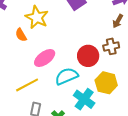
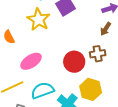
yellow star: (37, 17) -> (39, 20), moved
cyan semicircle: (67, 76) -> (43, 90), moved

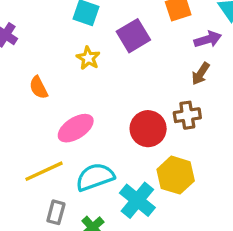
yellow star: (39, 20) -> (88, 58), size x0.6

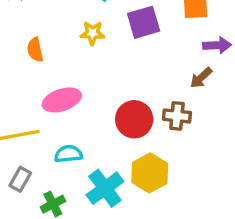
yellow star: (88, 58) -> (92, 33), turned 30
cyan semicircle: (95, 177) -> (68, 154), size x0.7

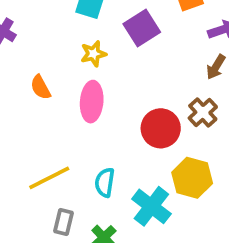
pink ellipse: (62, 100) -> (92, 102), moved, turned -51
brown cross: (177, 116) -> (203, 112), turned -32
cyan semicircle: (68, 154) -> (105, 182), turned -60

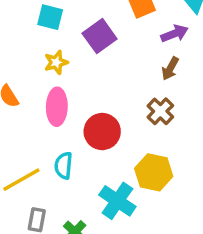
red circle: (161, 128) -> (102, 132), moved
cyan semicircle: (105, 182) -> (63, 166), moved

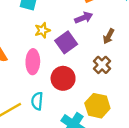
purple arrow: (174, 34) -> (84, 18), moved
purple square: (100, 36) -> (66, 42), moved
yellow star: (56, 62) -> (42, 30), moved

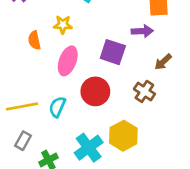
yellow star: (42, 30) -> (63, 25), moved
purple square: (66, 42) -> (113, 52), turned 35
brown cross: (102, 65) -> (144, 91), turned -30

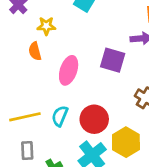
yellow star: (63, 25) -> (46, 26), moved
red circle: (95, 91) -> (94, 119), moved
gray rectangle: (23, 141) -> (27, 151), turned -30

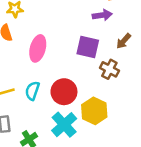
purple square: (113, 60) -> (88, 47), moved

